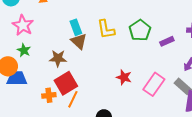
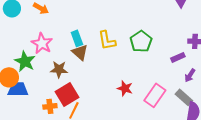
pink star: (23, 25) -> (42, 43), moved
purple rectangle: (167, 41) -> (178, 57), moved
green star: (24, 50) -> (25, 61), size x1.5

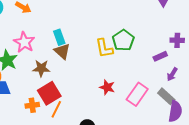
yellow L-shape: (107, 40) -> (104, 48), moved

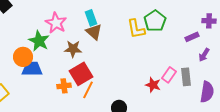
red star: (107, 87) -> (153, 85), moved
pink rectangle: (137, 94) -> (169, 75), size x0.7
gray rectangle: (166, 96) -> (186, 77), moved, turned 42

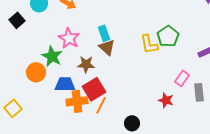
blue trapezoid: (32, 69) -> (65, 84), moved
pink rectangle: (169, 75) -> (182, 78), moved
orange cross: (64, 86) -> (77, 101), size x1.5

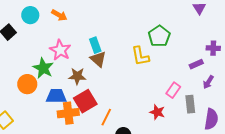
green pentagon: (168, 36) -> (159, 36), moved
orange line: (101, 105) -> (106, 117), moved

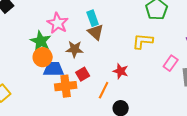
yellow L-shape: (140, 56) -> (143, 41), moved, turned 105
orange circle: (27, 84) -> (43, 57), moved
red square: (85, 101) -> (83, 74), size x0.6
red star: (157, 112) -> (121, 71), moved

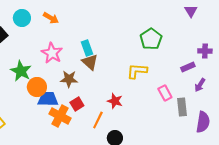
green star: (41, 41) -> (21, 71), moved
pink rectangle: (171, 63) -> (165, 93), turned -63
orange cross: (66, 86) -> (60, 116), turned 35

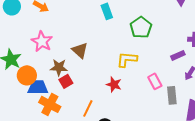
cyan rectangle: (87, 48) -> (107, 11), moved
red star: (115, 101) -> (114, 84), moved
red square: (77, 104) -> (66, 81), moved

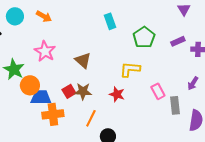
purple rectangle: (178, 55) -> (178, 41), moved
brown star: (59, 67) -> (83, 91), moved
orange cross: (50, 104) -> (53, 114), turned -35

